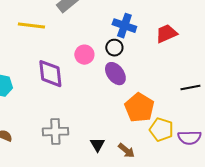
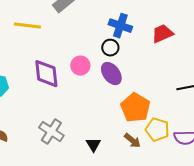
pink circle: (84, 55) -> (80, 66), moved
gray cross: (55, 132) -> (51, 132), turned 35
brown arrow: (126, 151) -> (132, 141), moved

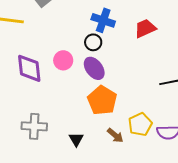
orange pentagon: (135, 108) -> (102, 100), moved
yellow pentagon: (157, 130) -> (140, 124), turned 30
gray cross: (51, 132) -> (34, 126), turned -30

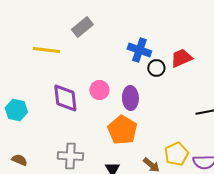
black circle: (93, 42) -> (156, 68), moved
purple ellipse: (94, 68) -> (130, 98), turned 35
orange pentagon: (102, 100) -> (122, 130), moved

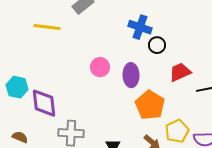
red trapezoid: (181, 58) -> (180, 72), moved
purple diamond: (65, 98) -> (44, 103), moved
orange pentagon: (122, 130) -> (150, 105), moved

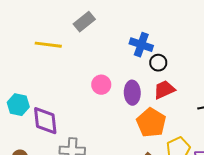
red trapezoid: (180, 72) -> (164, 90), moved

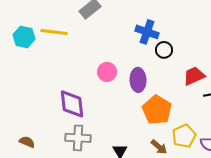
red trapezoid: (164, 90) -> (194, 76), moved
cyan hexagon: (18, 105) -> (24, 37), moved
purple diamond: (45, 121) -> (72, 104), moved

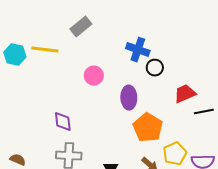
pink circle: (107, 72) -> (94, 76), moved
purple diamond: (72, 104) -> (63, 122), size x0.7

